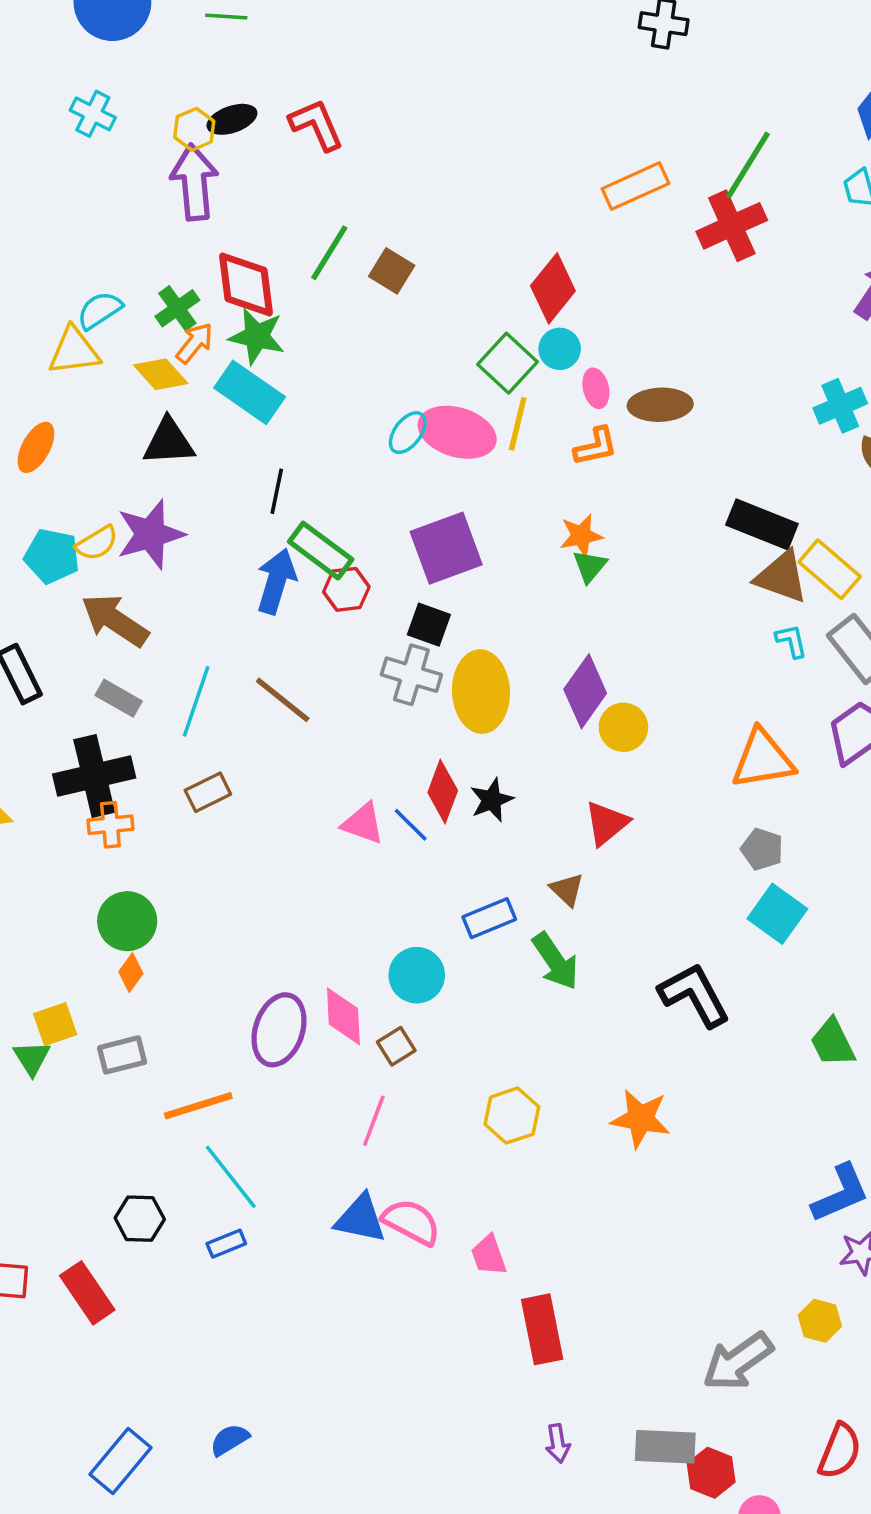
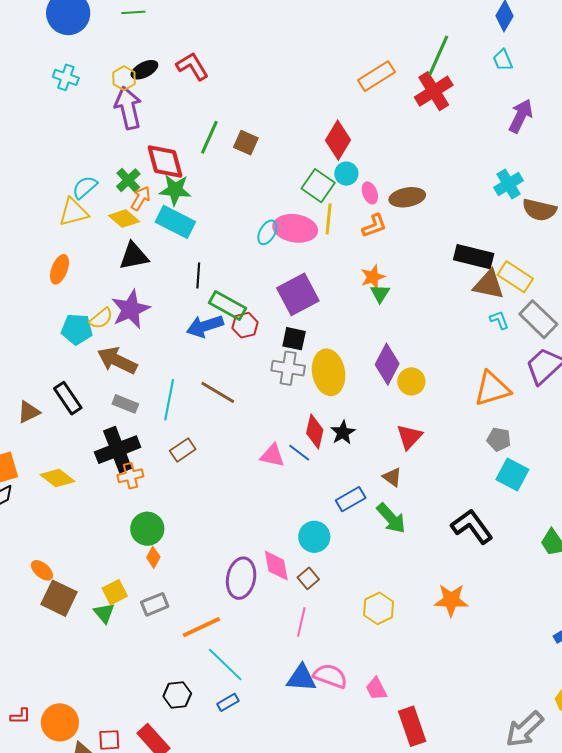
blue arrow: (276, 581) -> (205, 326), turned -117

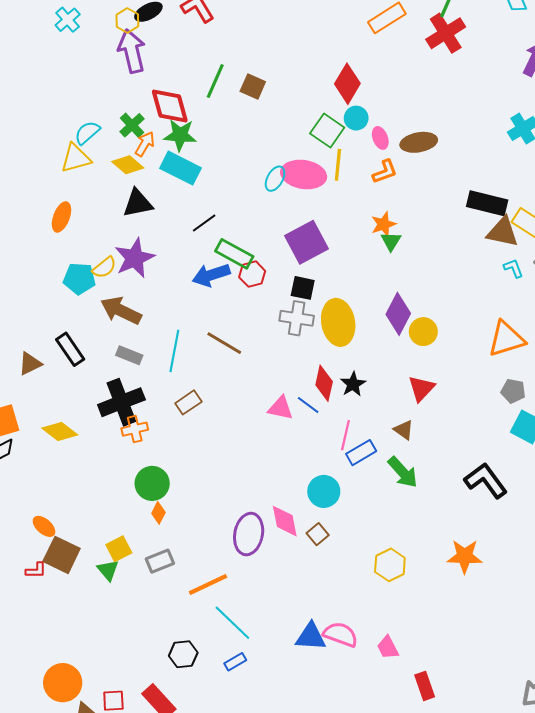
cyan cross: (66, 77) -> (68, 20), turned 30
black line: (198, 275) -> (204, 223), turned 50
pink line: (301, 622) -> (345, 435), moved
red L-shape: (20, 716) -> (36, 570), moved
red rectangle: (412, 726) -> (425, 686), size x0.7

